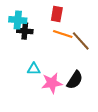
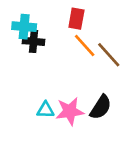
orange line: (63, 34) -> (85, 45), turned 30
cyan triangle: (34, 69) -> (46, 110), moved

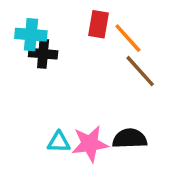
orange line: (85, 45) -> (128, 38), moved
black semicircle: (101, 107) -> (130, 139), turned -125

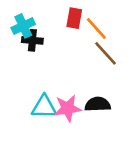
cyan cross: (31, 35) -> (23, 26), turned -30
cyan triangle: (59, 142) -> (44, 107), size x1.5

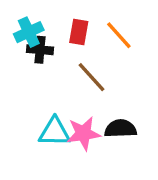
red rectangle: (74, 18) -> (79, 32), moved
brown line: (106, 53) -> (92, 77), moved

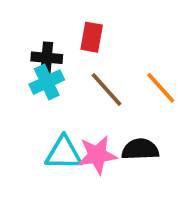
cyan cross: (29, 32) -> (47, 82), moved
orange line: (119, 35) -> (161, 88), moved

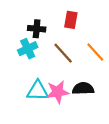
red rectangle: (92, 37) -> (71, 20), moved
black cross: (47, 58) -> (37, 29), moved

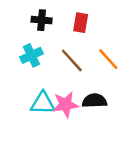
black cross: (37, 29) -> (42, 20), moved

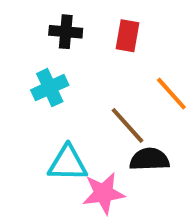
brown line: (72, 60) -> (127, 125), moved
pink star: (66, 105) -> (104, 193), moved

